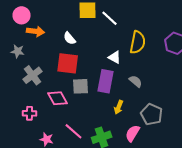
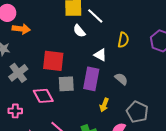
white semicircle: (70, 38) -> (79, 31), moved
yellow semicircle: (138, 42) -> (123, 40), size x0.7

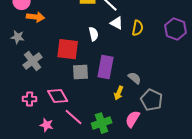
white semicircle: (79, 31) -> (94, 34), moved, turned -152
white triangle: (100, 55) -> (117, 23), moved
gray semicircle: (121, 79) -> (135, 78), moved
pink diamond: (43, 96) -> (58, 96), moved

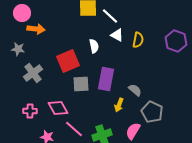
red square: (68, 49) -> (68, 61), turned -30

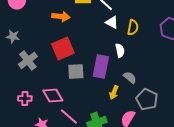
orange arrow: (36, 29) -> (61, 16), moved
white semicircle: (94, 46) -> (120, 50), moved

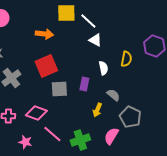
yellow semicircle: (133, 27) -> (126, 59), moved
purple rectangle: (101, 66) -> (84, 84), size x0.6
pink diamond: (53, 95) -> (36, 113), turned -40

